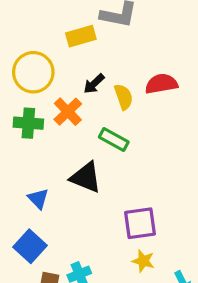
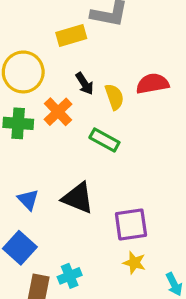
black arrow: (94, 84) -> (85, 84), turned -80
black triangle: (86, 177) -> (78, 198), moved

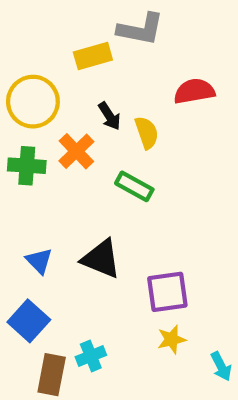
red semicircle: (153, 84) -> (194, 91), moved
yellow star: (134, 263) -> (172, 339), turned -30

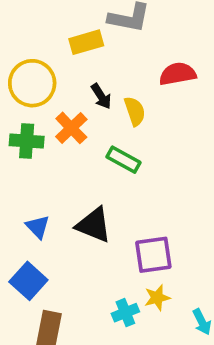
cyan cross: (91, 356) -> (125, 313), moved

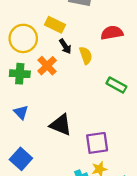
yellow rectangle: (86, 42) -> (55, 25), moved, turned 42
green rectangle: (124, 160) -> (116, 85), moved
blue triangle: (38, 227) -> (21, 112), moved

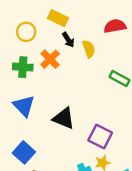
yellow circle: (23, 38) -> (26, 32), size x0.7
blue triangle: (21, 112) -> (24, 106), size x1.5
purple square: (97, 143) -> (100, 137), turned 35

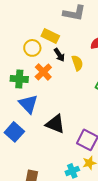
yellow circle: (26, 32) -> (32, 48), moved
blue triangle: (24, 106) -> (28, 104), moved
blue square: (24, 152) -> (14, 132), moved

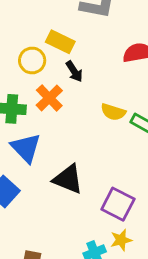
yellow semicircle: (77, 63) -> (113, 112), moved, turned 126

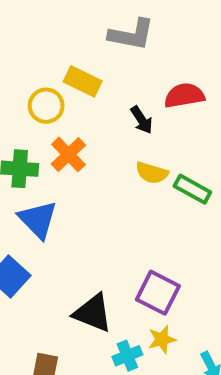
black arrow: (74, 71) -> (142, 120), moved
black triangle: (68, 179) -> (93, 313), moved

